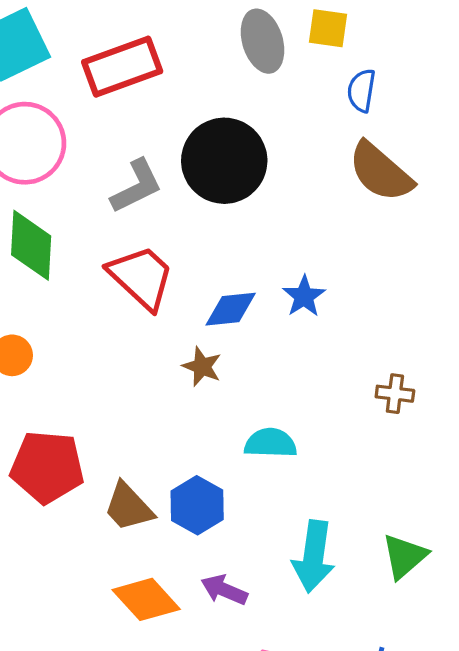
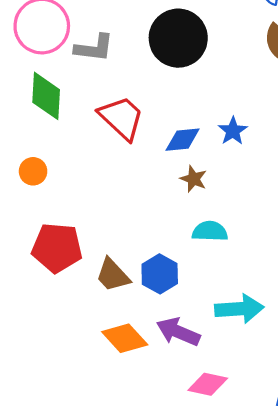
gray L-shape: (136, 186) -> (94, 48), moved, turned 33
brown star: (202, 367) -> (193, 179), moved
cyan arrow: (314, 556) -> (239, 309), turned -102
purple arrow: (224, 590) -> (178, 332), size x1.4

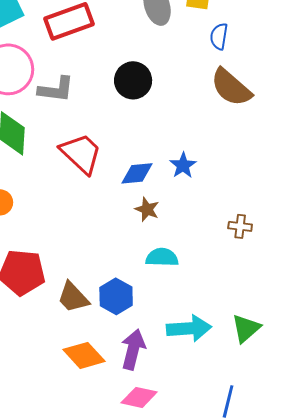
black circle: (178, 38) -> (133, 80), size x0.7
purple arrow: (178, 332) -> (133, 349), turned 81
pink diamond: (208, 384) -> (139, 397), moved

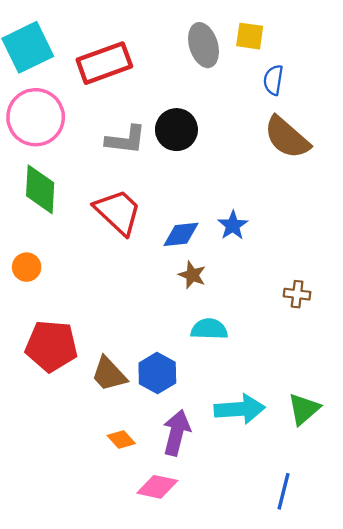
gray L-shape: (56, 89) -> (126, 140), moved
orange diamond: (84, 355) -> (121, 439), size x0.6
pink diamond: (139, 397) -> (157, 487), moved

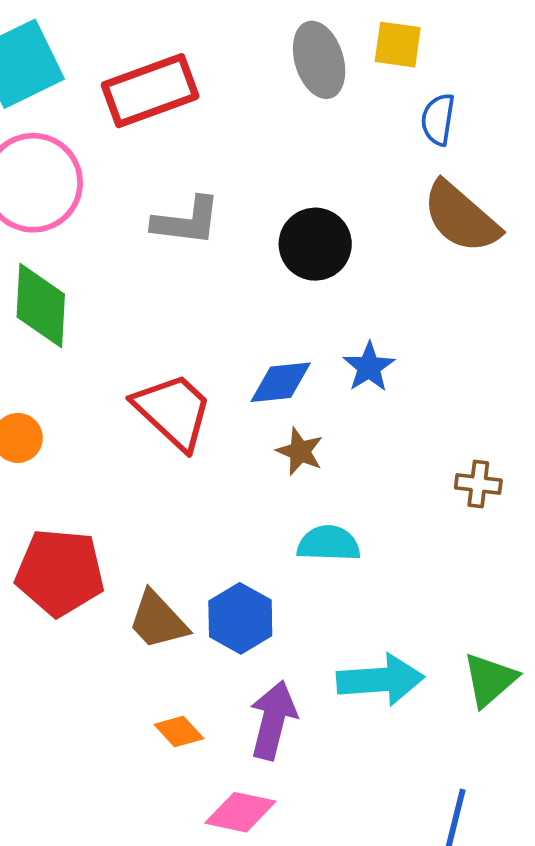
black circle: (176, 130) -> (315, 244), moved
red trapezoid: (118, 212) -> (173, 411), moved

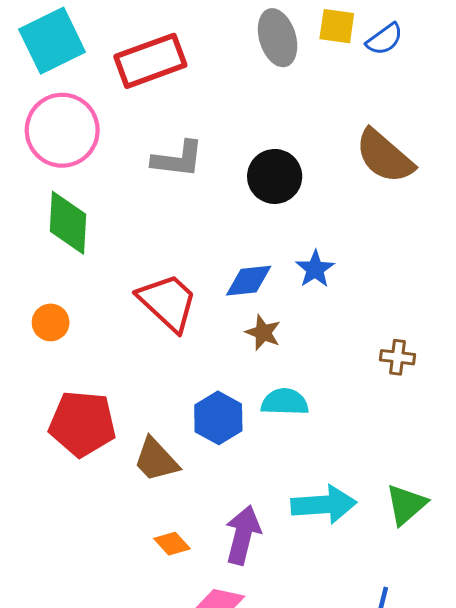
blue semicircle: (438, 119) -> (385, 39), moved, turned -135
blue hexagon: (240, 618) -> (218, 418), moved

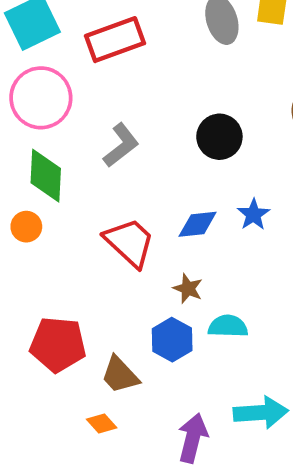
gray L-shape: (178, 159) -> (121, 145), moved, turned -45
orange circle: (51, 322) -> (26, 227), moved
brown star: (263, 333) -> (188, 289), moved
orange diamond: (172, 544) -> (102, 423), moved

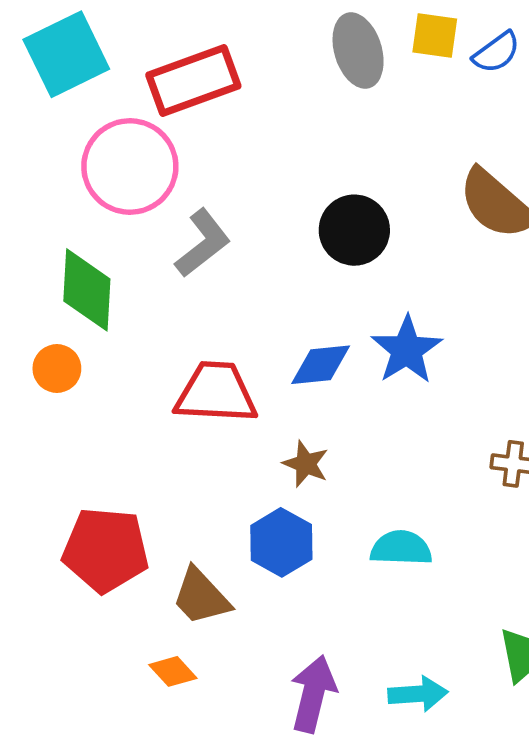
pink circle: (41, 98) -> (130, 166), moved
blue star: (253, 214) -> (407, 350), size x1.4
red trapezoid: (130, 242) -> (216, 393), turned -40
cyan semicircle: (228, 326) -> (401, 548), moved
cyan arrow: (261, 413) -> (418, 694), moved, size x0.7

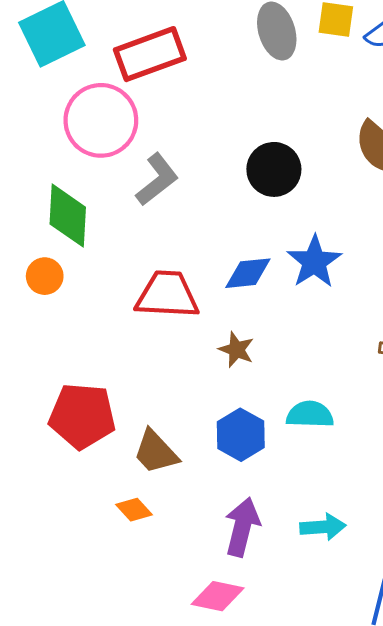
blue hexagon: (281, 542) -> (241, 435), moved

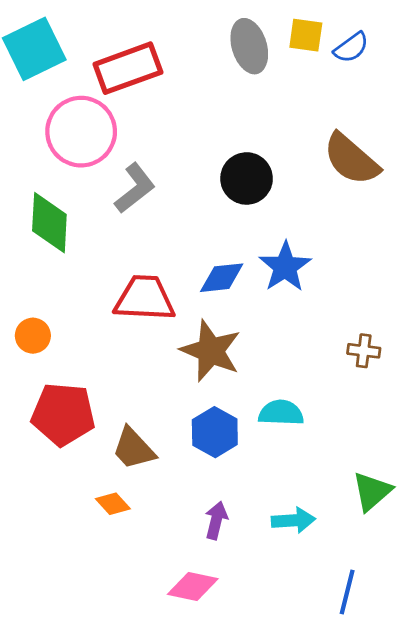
orange circle: (45, 276) -> (33, 336), moved
brown star: (236, 350) -> (211, 351), size x1.8
purple arrow: (242, 527) -> (216, 520), size x0.7

